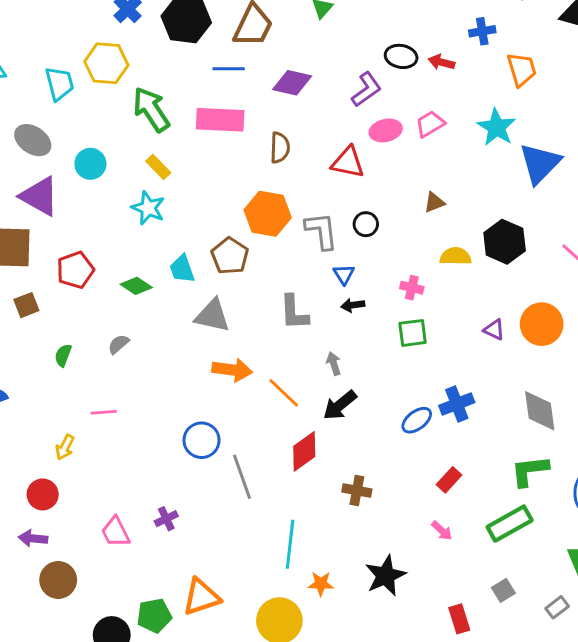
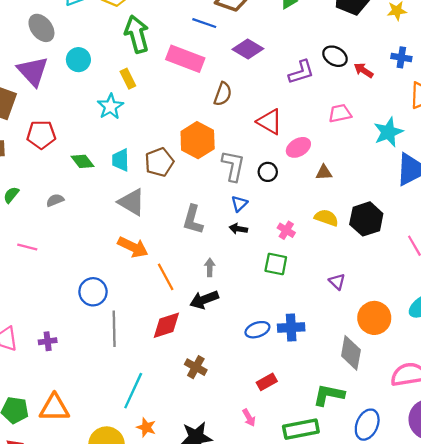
pink ellipse: (386, 130) -> (298, 147), moved, turned -35
orange circle: (542, 324) -> (374, 318), moved

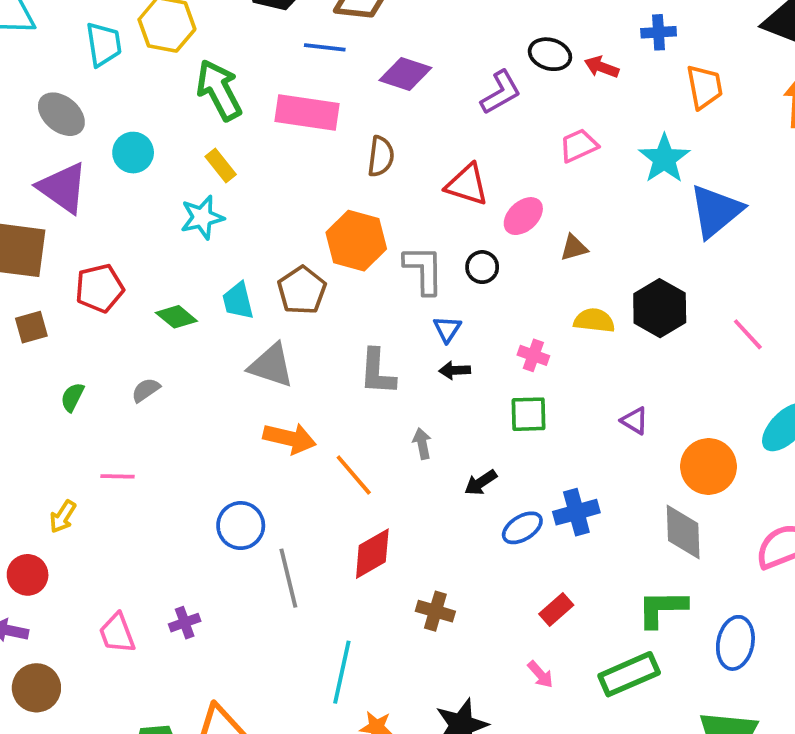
cyan star: (110, 107) -> (202, 217), turned 30
black arrow: (204, 300) -> (481, 483), moved, size x0.7

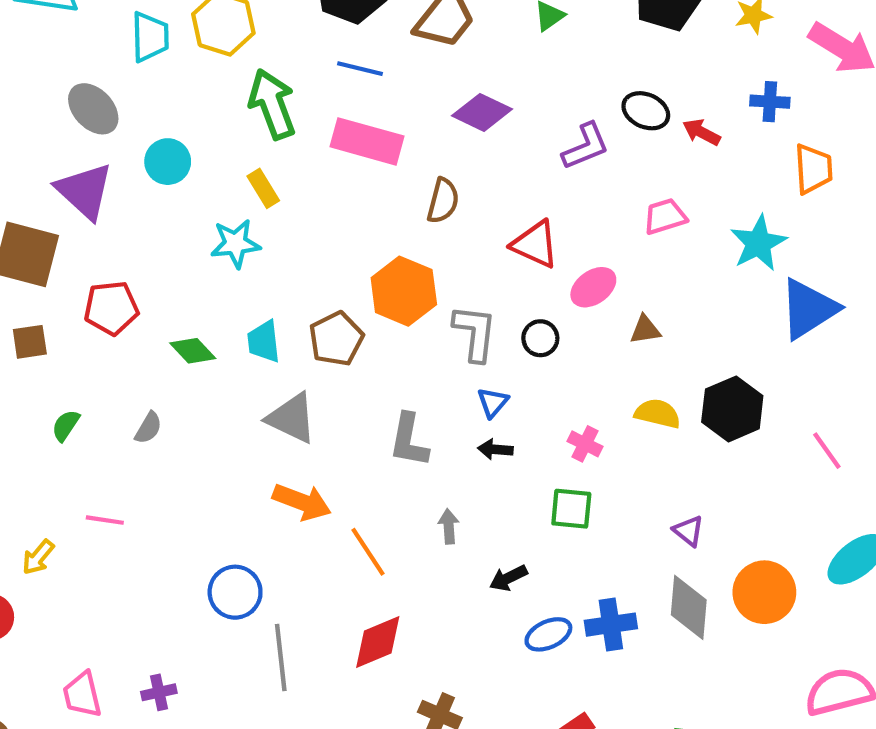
blue line: (325, 47) -> (360, 69), moved
gray semicircle: (146, 390) -> (148, 428), turned 148
gray diamond: (683, 532) -> (689, 607), moved

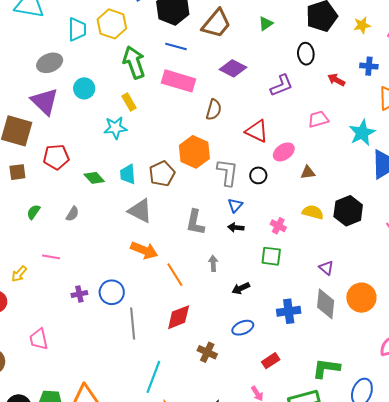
gray ellipse: (93, 109) -> (50, 63), turned -70
black ellipse: (646, 111) -> (306, 54), moved, turned 60
blue ellipse: (548, 634) -> (243, 328), moved
purple cross: (159, 692) -> (79, 294), moved

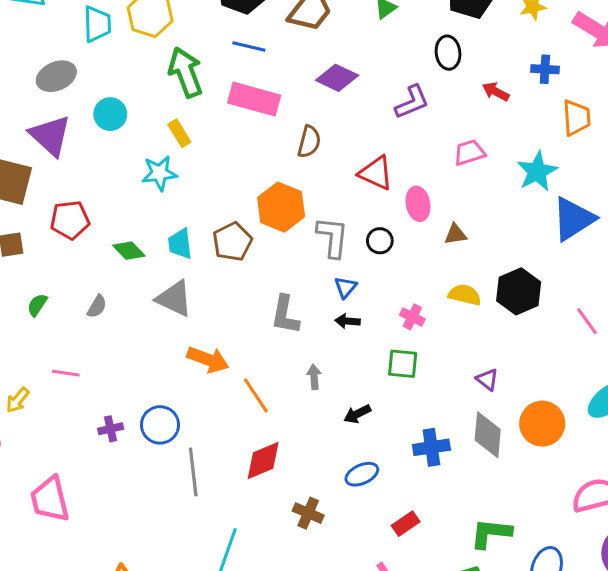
pink ellipse: (284, 152) -> (418, 204), turned -65
gray triangle: (140, 211) -> (174, 299), moved
pink trapezoid: (39, 339) -> (50, 499), size x1.4

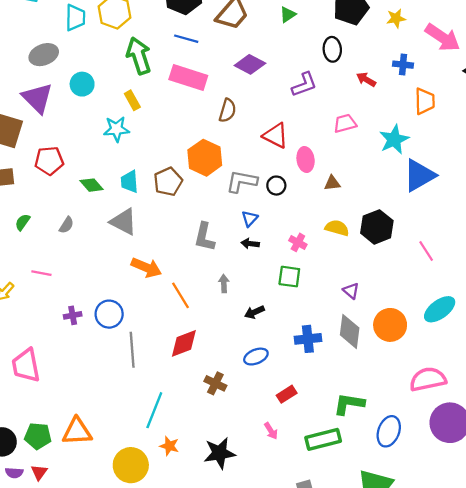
gray L-shape: (333, 237) -> (242, 181), turned -88

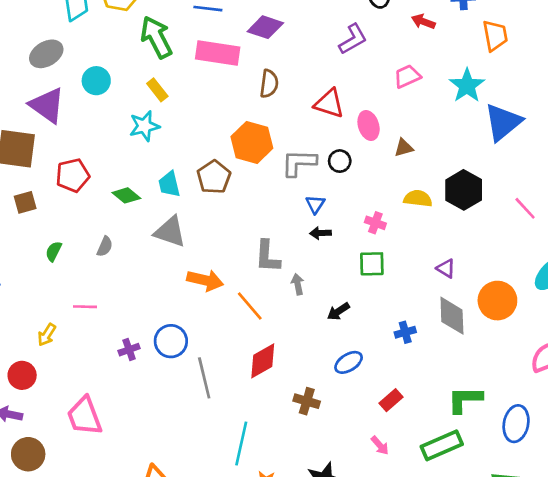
purple diamond: (250, 64) -> (265, 27), moved
gray L-shape: (204, 237) -> (267, 256), moved
blue cross: (308, 339) -> (405, 332), size x0.7

